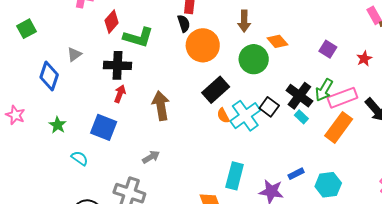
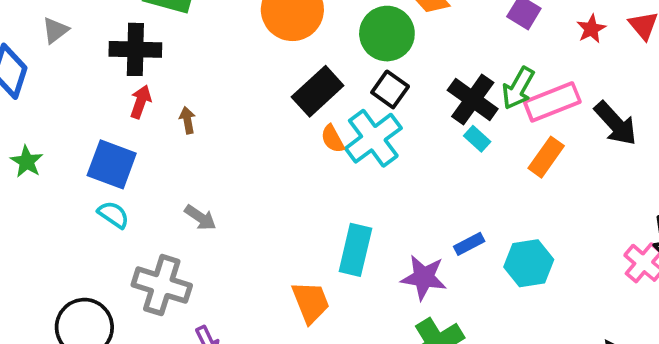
brown arrow: (161, 106) -> (187, 120), moved, size x0.5
black square: (269, 107) -> (390, 89), moved
orange rectangle: (339, 127) -> (546, 157), size x0.7
gray arrow: (151, 157) -> (200, 218), turned 66
cyan semicircle: (80, 158) -> (113, 215), moved

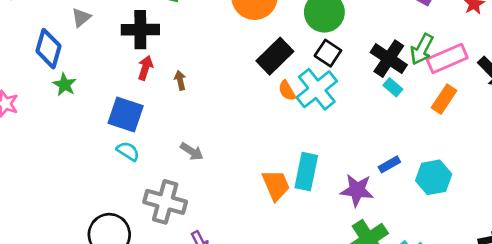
green star: (27, 162) -> (65, 85), moved
orange trapezoid: (311, 302) -> (276, 185), moved

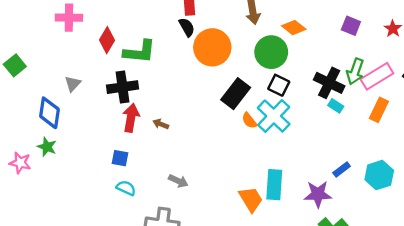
red arrow: (145, 68) -> (131, 118), size x1.4
brown arrow: (180, 80) -> (161, 124), turned -48
green star: (65, 85) -> (47, 147), moved
blue square: (126, 114) -> (120, 158), size x0.6

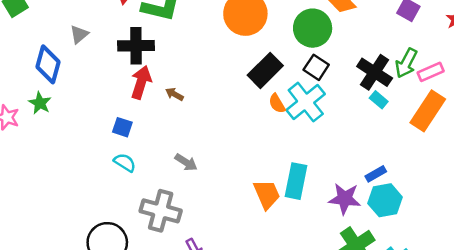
pink rectangle: (377, 76) -> (431, 72), size x0.7
orange rectangle: (379, 110) -> (428, 111), size x1.4
cyan hexagon: (379, 175) -> (385, 200), moved

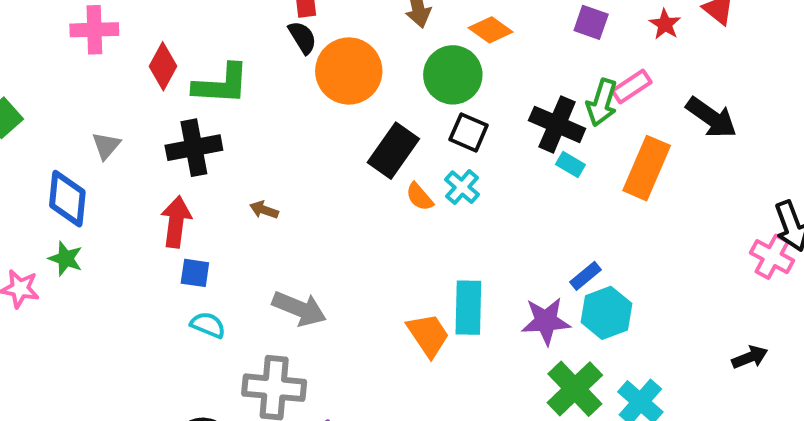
pink rectangle: (431, 72) -> (632, 87), moved
red arrow: (141, 82) -> (176, 222), moved
cyan cross: (306, 102) -> (462, 187), size x0.6
gray arrow: (186, 162) -> (299, 309), size x1.5

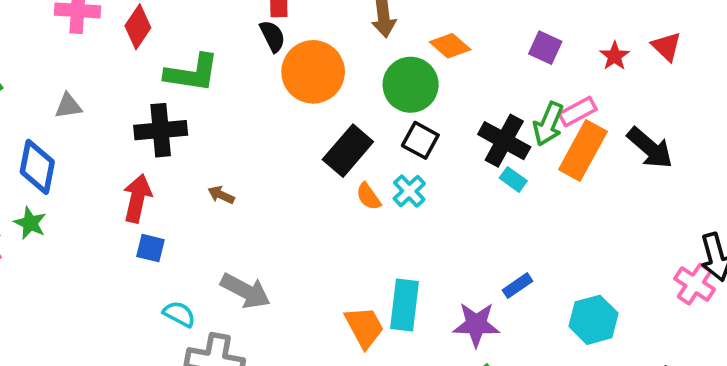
red diamond: (163, 66) -> (138, 27), moved
gray triangle: (106, 146) -> (68, 106), moved, turned 36
orange rectangle: (647, 168) -> (583, 151), moved
cyan hexagon: (606, 313) -> (593, 320), moved
cyan semicircle: (208, 325) -> (179, 314), moved

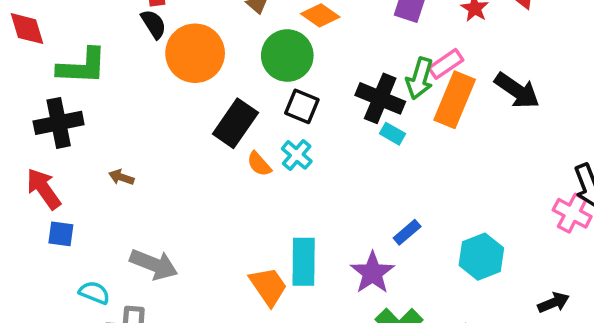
red diamond: (138, 27) -> (27, 29), turned -45
red arrow: (137, 198) -> (44, 189), turned -42
purple star: (476, 325) -> (372, 273), turned -30

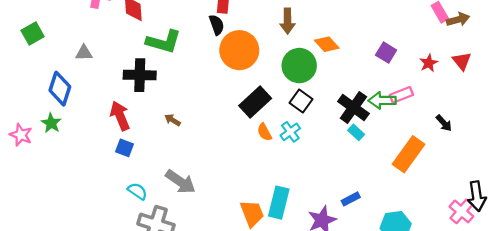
green arrow: (420, 78) -> (382, 100), turned 60
black arrow: (517, 91) -> (444, 123), size x0.6
orange rectangle: (455, 100) -> (408, 154), moved

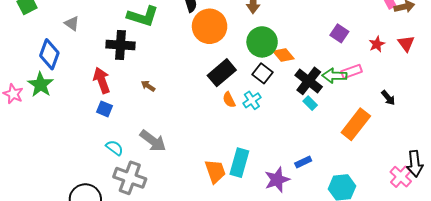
orange diamond: (327, 44) -> (284, 55), moved
gray triangle: (84, 53) -> (72, 23), turned 35
green star: (51, 123) -> (40, 85), size x1.4

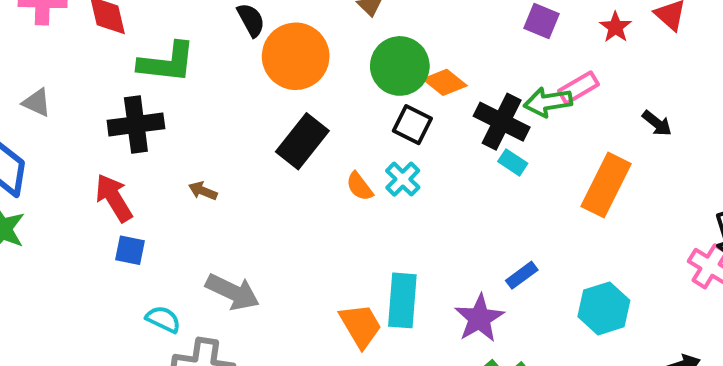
black rectangle: (222, 73) -> (302, 141), moved

